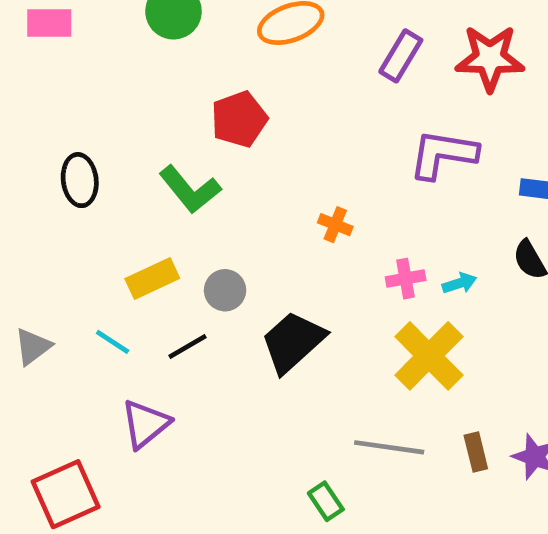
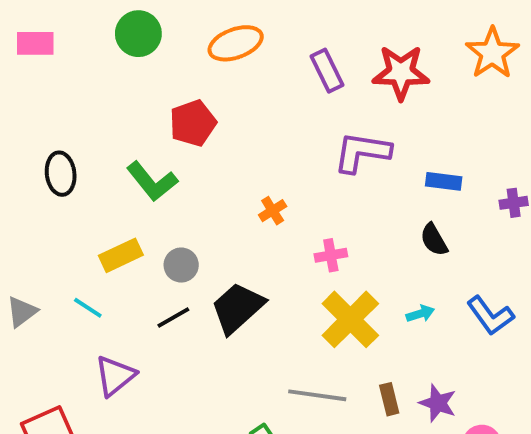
purple rectangle: (401, 56) -> (327, 71), turned -57
orange cross: (335, 225) -> (273, 211), turned 36
cyan arrow: (459, 283) -> (420, 314), moved
black line: (188, 347) -> (173, 318), moved

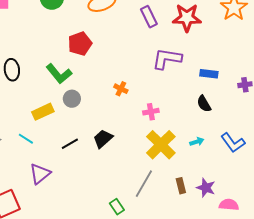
orange cross: (273, 211) -> (121, 89), turned -32
gray circle: (181, 265) -> (72, 99), moved
black trapezoid: (238, 308) -> (103, 139), size x0.7
gray line: (317, 395) -> (144, 184), turned -68

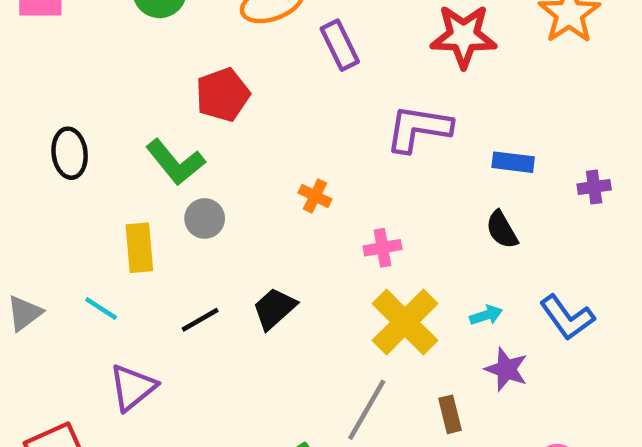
purple rectangle: (149, 17) -> (340, 45), moved
yellow rectangle: (43, 112) -> (139, 248), turned -70
purple star: (206, 188) -> (506, 369), moved

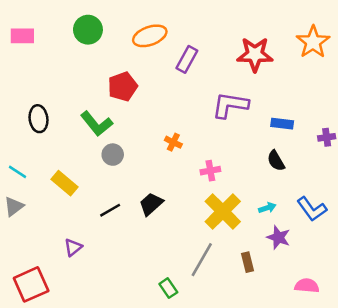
purple rectangle: (340, 45) -> (187, 59), turned 55
yellow rectangle: (139, 248) -> (64, 183), moved, turned -45
cyan line: (101, 309) -> (17, 172), moved
purple triangle: (133, 387) -> (73, 247), size x0.7

